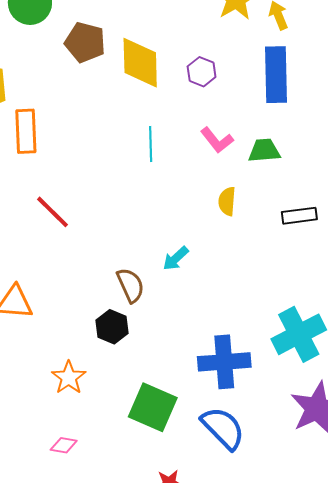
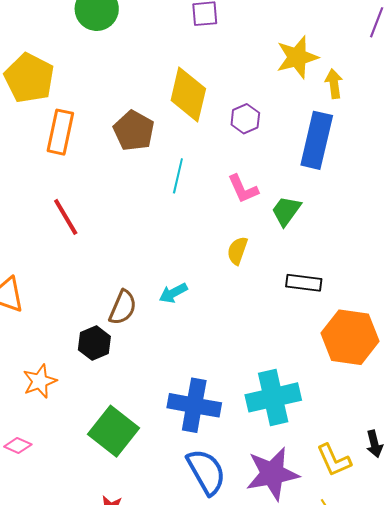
brown pentagon: (85, 42) -> (134, 131), moved
green trapezoid: (264, 151) -> (286, 211), turned -64
brown semicircle: (130, 285) -> (123, 307), turned 33
blue semicircle: (223, 428) -> (206, 472), moved

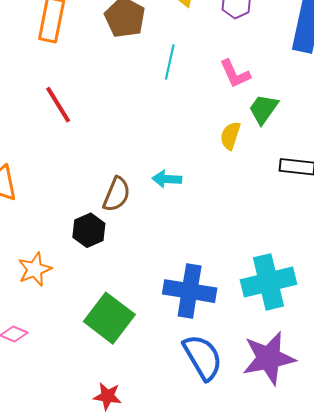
green trapezoid: (286, 211) -> (263, 109), moved
cyan arrow: (173, 293) -> (167, 179), turned 32

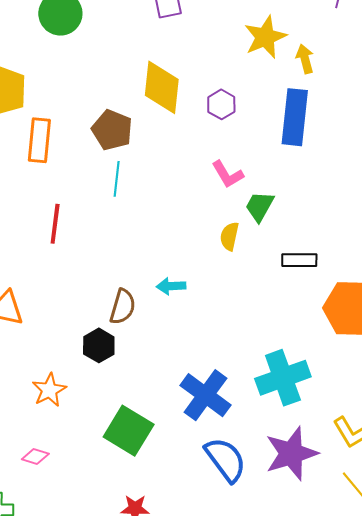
cyan line: (170, 62) -> (117, 179), moved
red line: (58, 105) -> (55, 224), turned 45
blue cross: (190, 291) -> (205, 395), turned 33

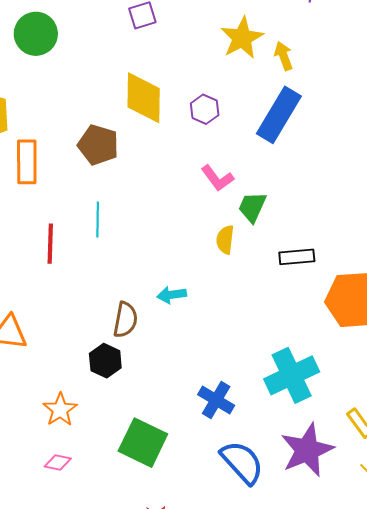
blue rectangle: (295, 117) -> (279, 115), turned 30
cyan line: (117, 179) -> (98, 220), moved
blue cross: (205, 395) -> (216, 400), size x0.7
pink diamond: (35, 457) -> (58, 462), moved

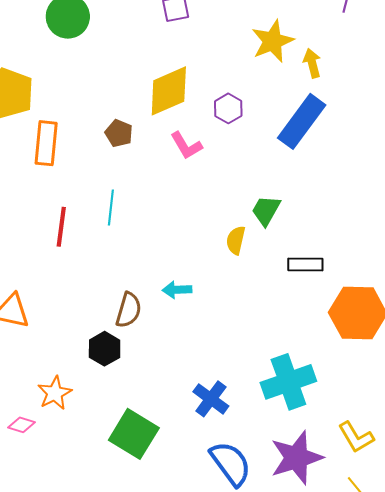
yellow diamond: (144, 98) -> (169, 91), turned 60
brown pentagon: (98, 145) -> (119, 133), size x0.7
pink L-shape: (217, 178) -> (186, 146), moved
pink diamond: (58, 462) -> (22, 425), moved

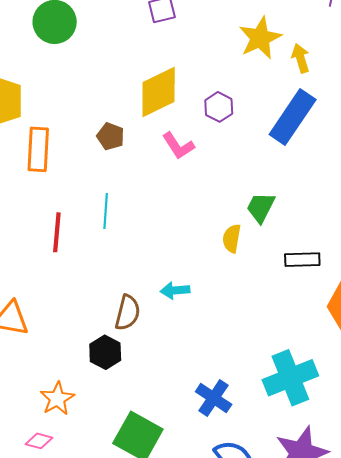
pink diamond: (22, 425) -> (39, 441), moved

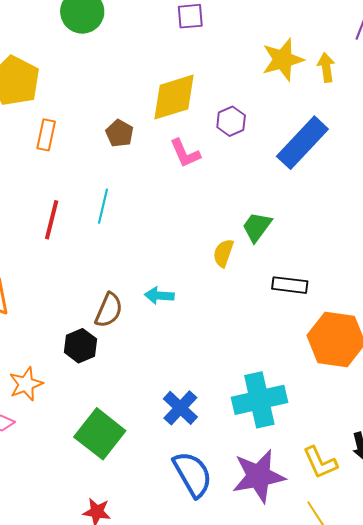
yellow arrow: (301, 58) -> (326, 67), moved
orange rectangle: (38, 149) -> (46, 135), size x0.7

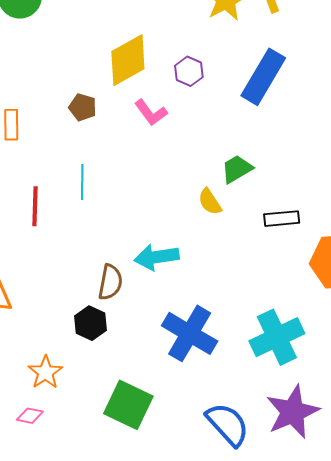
green trapezoid: (257, 227) -> (237, 169), turned 36
yellow semicircle: (223, 253) -> (210, 202), turned -40
cyan arrow: (159, 296) -> (156, 257), size x1.5
blue cross: (180, 408) -> (190, 333), moved, size x1.5

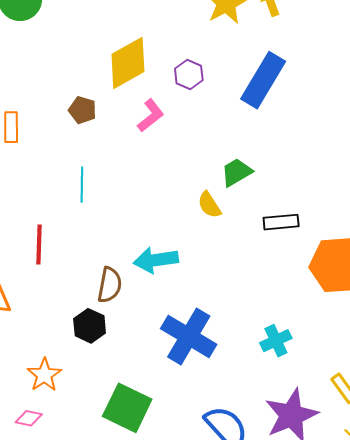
pink L-shape: (151, 113) -> (151, 116), turned -92
red line: (35, 206) -> (39, 245), moved
cyan cross: (277, 337) -> (276, 341), size x0.6

